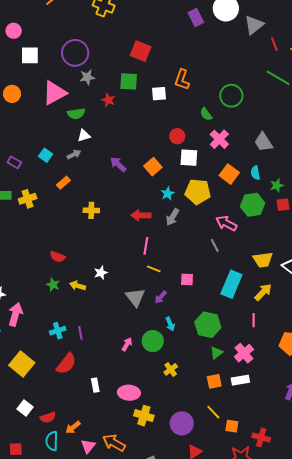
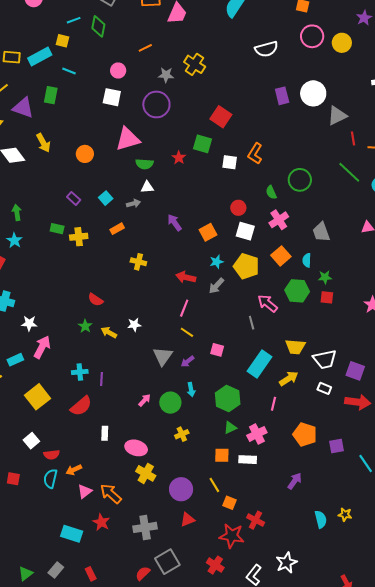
pink circle: (14, 31) -> (118, 71), moved
gray star: (87, 77) -> (166, 75), moved
orange circle: (12, 94) -> (85, 154), moved

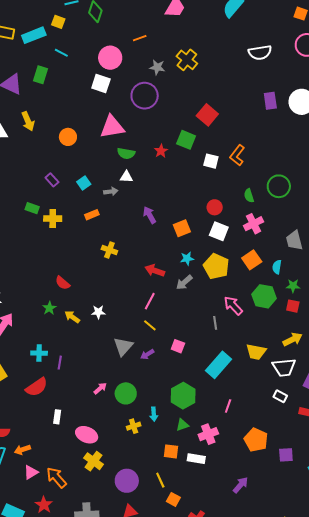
pink circle: (118, 71) -> (110, 58), size x1.5
yellow arrow: (289, 379) -> (292, 339), moved
cyan arrow: (191, 390) -> (154, 414), moved

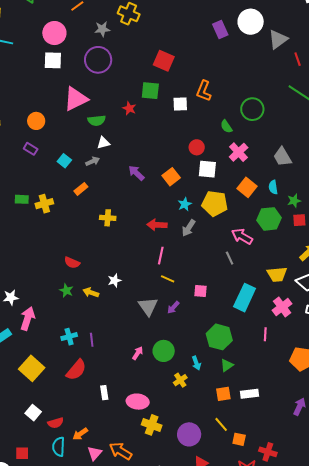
purple rectangle: (52, 180) -> (31, 149), moved
pink cross: (208, 434) -> (282, 307), moved

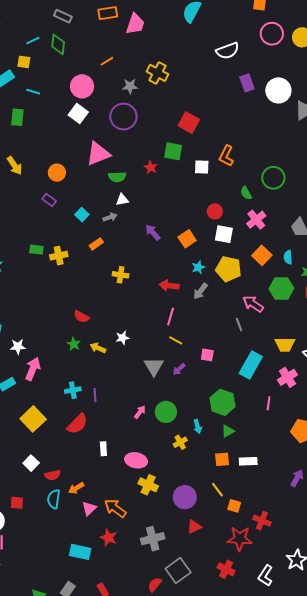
purple rectangle: (220, 29) -> (247, 83), moved
white square: (53, 60) -> (78, 114), turned 30

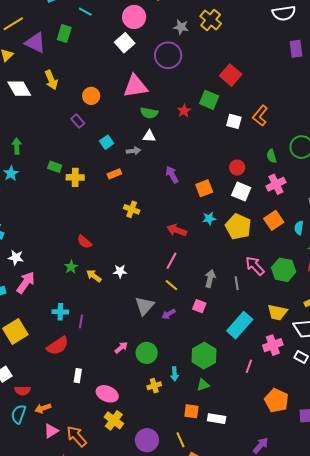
green hexagon: (281, 289) -> (284, 270), moved
gray arrow: (200, 291) -> (210, 279), moved, turned 144

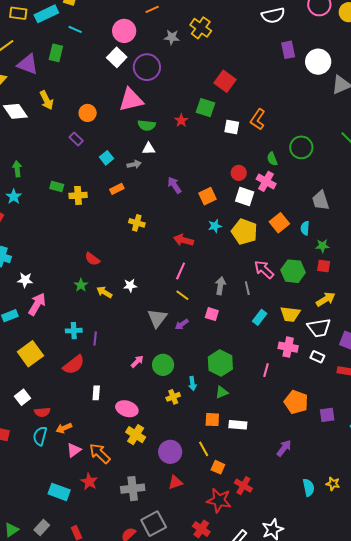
purple circle: (168, 55) -> (147, 67), moved
pink cross: (276, 184) -> (266, 181), moved, turned -30
cyan rectangle: (240, 325) -> (260, 317), moved, size x0.6
pink cross: (273, 345) -> (288, 347), turned 36

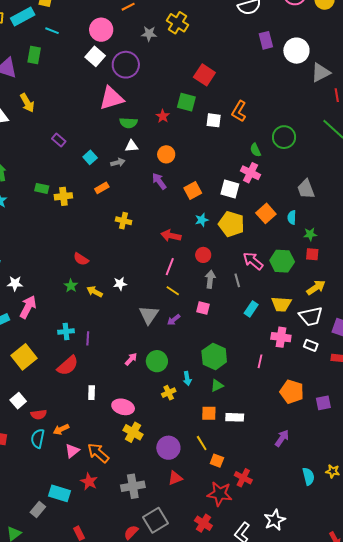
orange circle: (88, 113) -> (166, 154), moved
red circle: (239, 173) -> (203, 255), moved
gray rectangle: (42, 527) -> (38, 510), moved

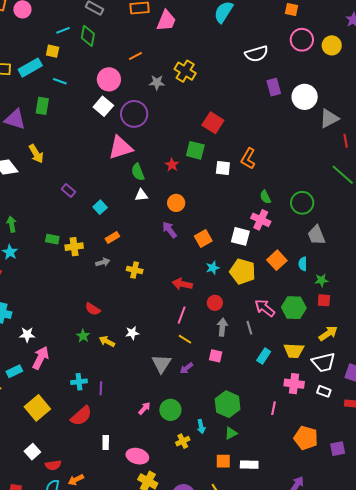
green semicircle: (128, 123) -> (138, 172), turned 66
green circle: (284, 137) -> (302, 203), moved
gray arrow: (118, 162) -> (103, 262), moved

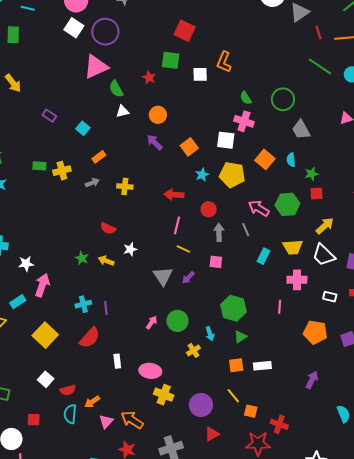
red semicircle: (93, 309) -> (108, 228), moved
white trapezoid: (324, 362) -> (324, 255), turned 65
white rectangle: (324, 391) -> (330, 297), moved

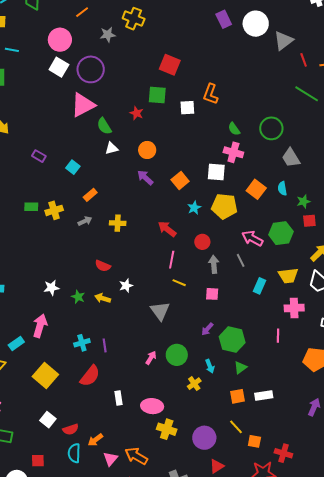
red arrow: (174, 195) -> (167, 229), turned 36
white star: (26, 264) -> (51, 288), moved
purple arrow: (188, 278) -> (207, 329), moved

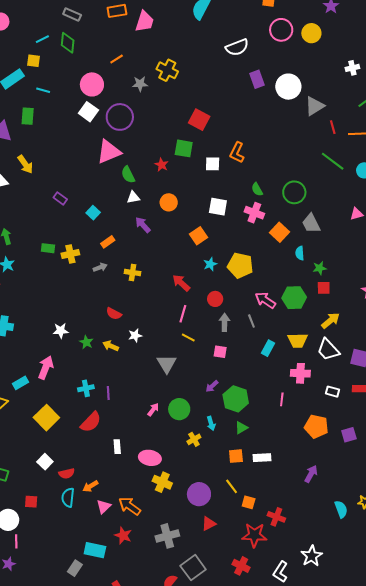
white square: (216, 172) -> (218, 207), moved
purple arrow: (145, 178) -> (143, 225), moved
orange square: (256, 189) -> (279, 232), moved

